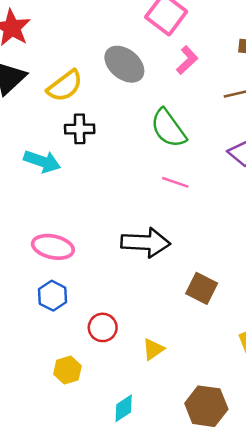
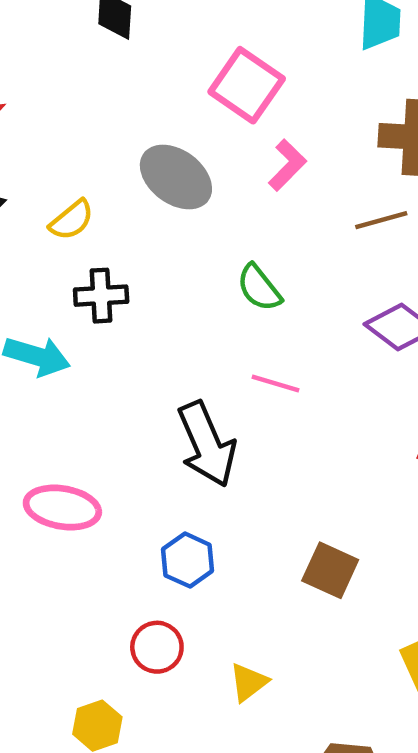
yellow semicircle: (65, 86) -> (72, 220), size x0.7
green semicircle: (168, 128) -> (259, 288), size x0.7
black arrow: (146, 243) -> (207, 444), moved, turned 66
blue hexagon: (52, 296) -> (188, 560), moved

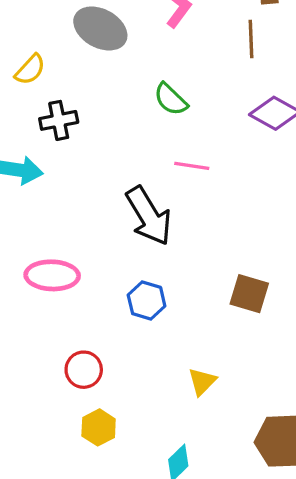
brown line: (381, 220) -> (251, 39), turned -69
red circle: (157, 647) -> (84, 370), moved

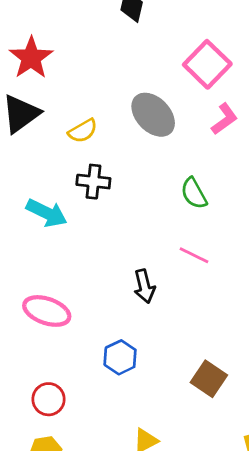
black arrow: (149, 216) -> (144, 286), size x0.6

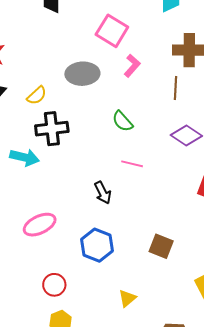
gray ellipse: (153, 115) -> (82, 74), turned -36
black cross: (93, 182) -> (52, 129), size x1.4
pink ellipse: (47, 311) -> (40, 225), turned -32
blue hexagon: (120, 357) -> (97, 245), size x1.4

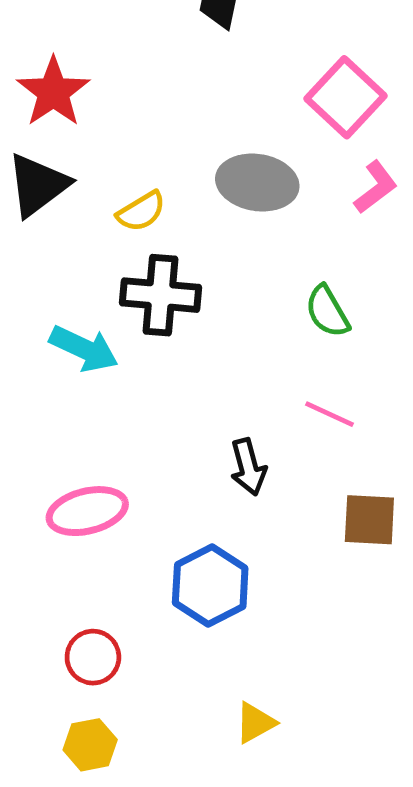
brown square: (161, 246) -> (369, 520), moved, turned -30

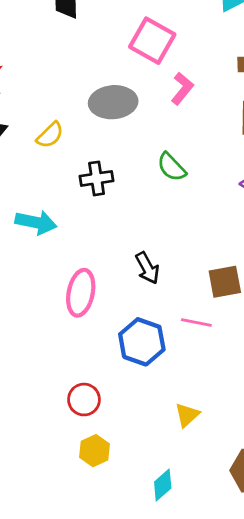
black cross: (160, 295) -> (97, 178), moved, size x0.7
pink line: (329, 414) -> (196, 322), moved
pink ellipse: (87, 511) -> (81, 293), moved, turned -51

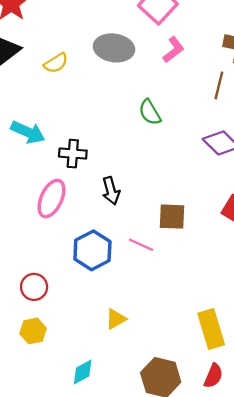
black cross: (97, 178) -> (73, 154), moved

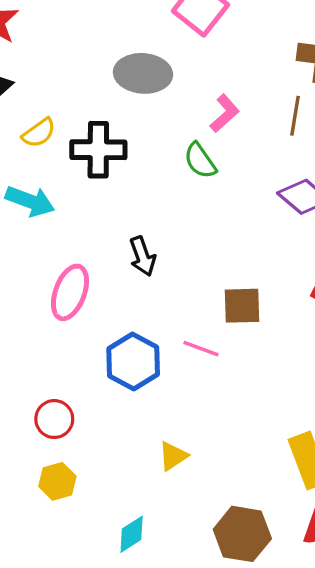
pink L-shape: (173, 50) -> (225, 113), moved
yellow semicircle: (56, 63) -> (39, 133), moved
black cross: (73, 154) -> (98, 150), moved, size x1.4
black arrow: (111, 191) -> (143, 256), moved

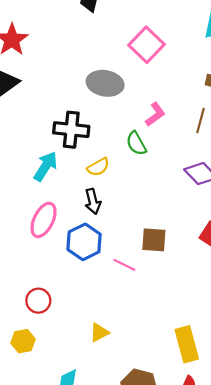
yellow semicircle: (39, 133) -> (98, 167), moved
cyan arrow: (30, 201) -> (46, 166), moved, turned -84
blue hexagon: (133, 361) -> (84, 242), moved
red circle: (54, 419) -> (38, 301), moved

